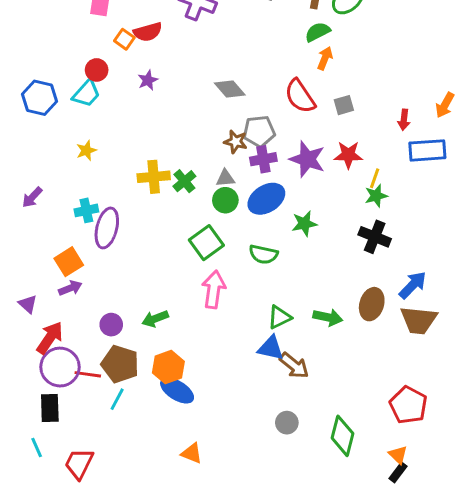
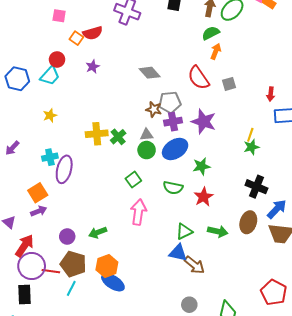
red star: (348, 155) -> (204, 197), moved, turned -30
black cross: (375, 237) -> (256, 187), moved
green square: (206, 243) -> (133, 180), size x0.7

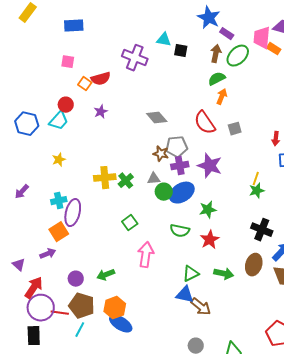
green circle: (147, 150) -> (164, 192), moved
green square: (133, 180) -> (130, 223), moved
orange square: (38, 193) -> (59, 232), moved

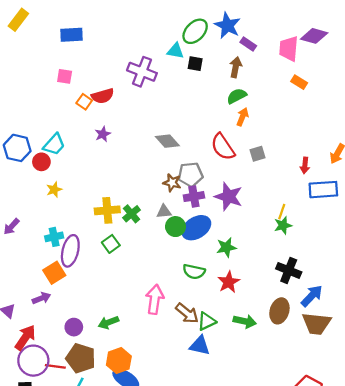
orange rectangle: (274, 49) -> (299, 82), moved
green ellipse: (238, 56) -> (195, 31), moved
red circle: (66, 105) -> (41, 162), moved
green square: (130, 223) -> (111, 244), moved
brown arrow: (201, 307) -> (187, 313), moved

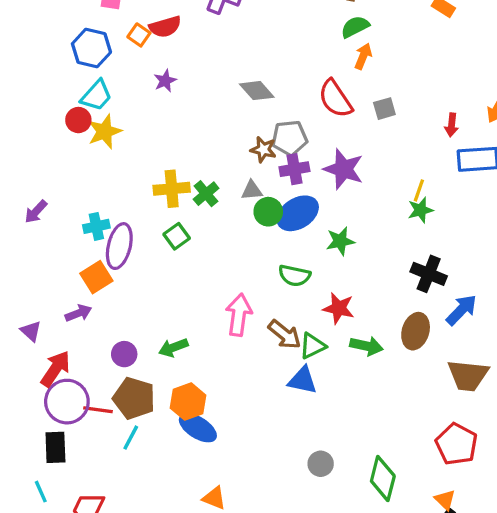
blue hexagon: (17, 148) -> (91, 48), moved
yellow star: (54, 190) -> (105, 131), moved, size x1.5
red star: (229, 282) -> (339, 308), moved, turned -30
brown trapezoid: (316, 324) -> (468, 375), moved

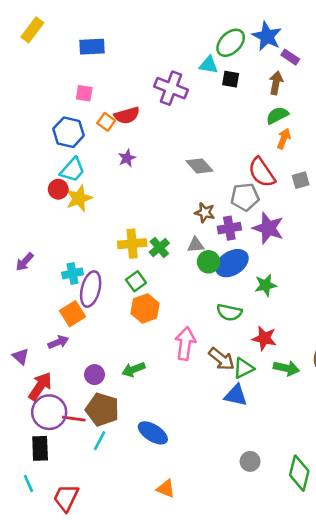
gray pentagon: (290, 138) -> (245, 197), moved
orange hexagon: (188, 402) -> (145, 308), moved

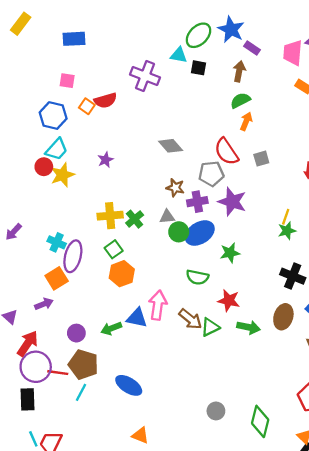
purple star: (127, 158) -> (105, 160), moved
cyan cross: (72, 273) -> (57, 242), turned 36
blue triangle: (236, 395) -> (137, 318), moved
cyan line: (28, 483) -> (33, 439), moved

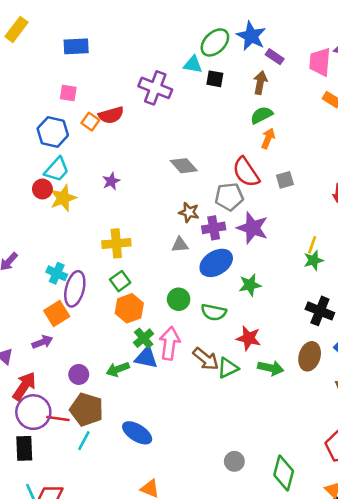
green cross: (135, 219) -> (144, 338), moved
green circle: (179, 232) -> (179, 299), moved

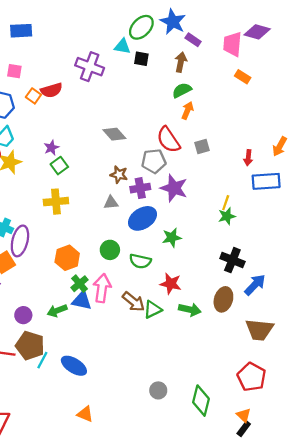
green square: (120, 281) -> (59, 166), moved
cyan line: (84, 441) -> (42, 360), moved

